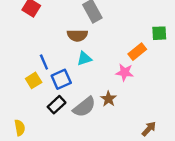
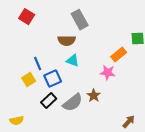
cyan triangle: (84, 59) -> (73, 61), turned 40
yellow semicircle: (20, 128) -> (17, 121), turned 88

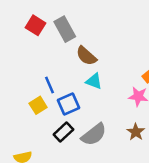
gray rectangle: (80, 20) -> (65, 29), moved
brown semicircle: (67, 41) -> (86, 56), turned 42
brown star: (94, 96) -> (136, 132), moved

